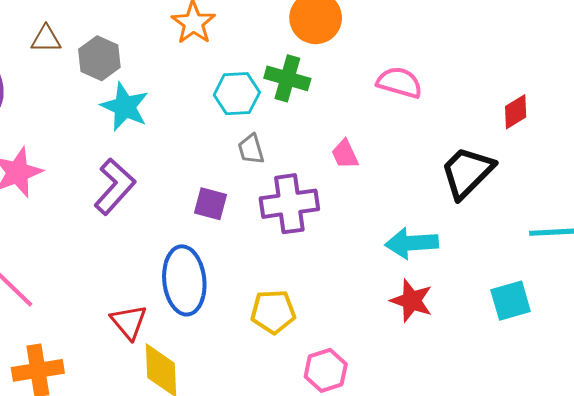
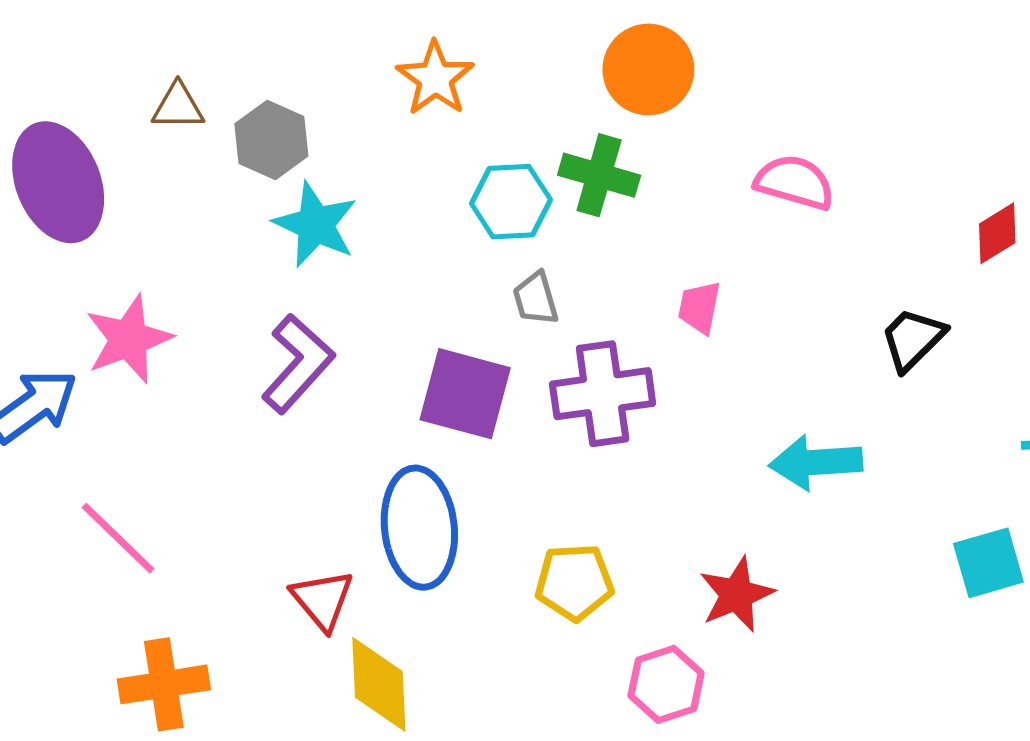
pink trapezoid: (345, 154) -> (699, 307), turned 36
black trapezoid: (467, 172) -> (913, 339), size x0.7
purple square: (211, 204) -> (465, 394), size x1.6
red star: (412, 301) -> (736, 595), moved, turned 30

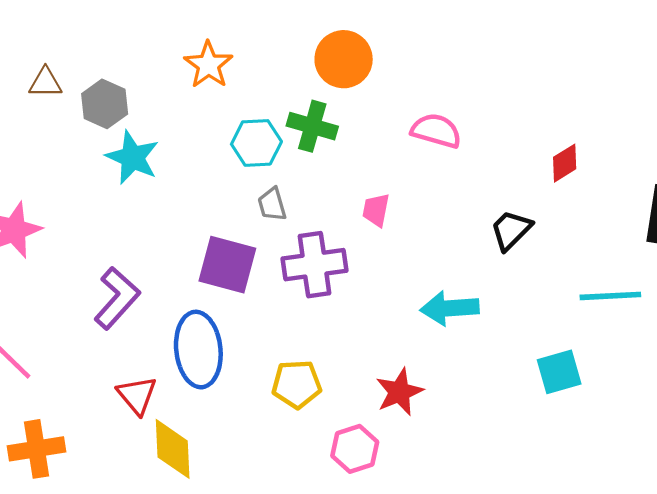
purple L-shape: (298, 364) -> (117, 298), moved

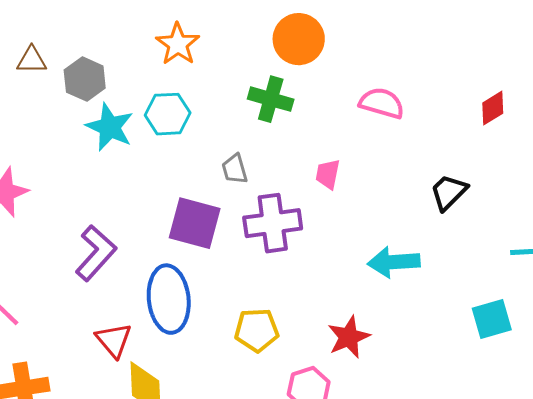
cyan hexagon: (256, 143) -> (168, 114), moved
red diamond: (565, 163) -> (493, 108), moved

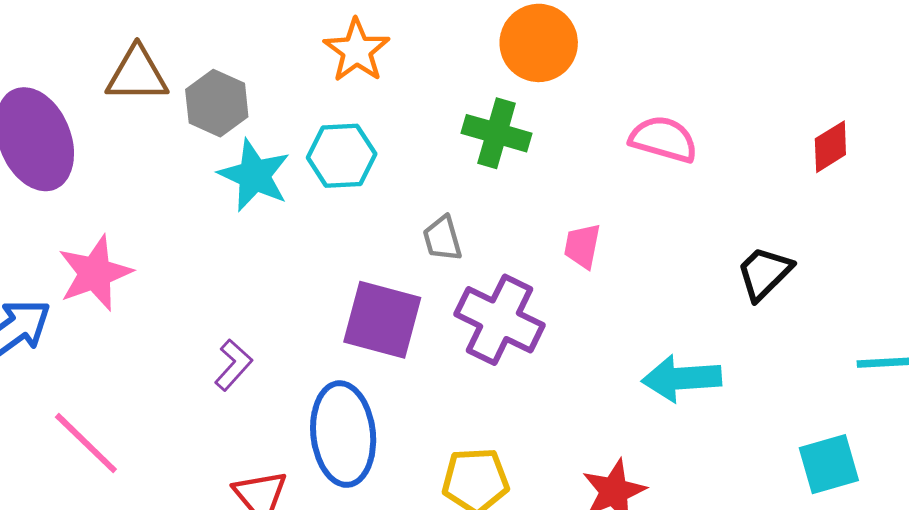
brown triangle: (32, 60) -> (137, 75), size x1.4
purple cross: (273, 223) -> (500, 320), turned 34
purple L-shape: (96, 253) -> (233, 365), size x0.6

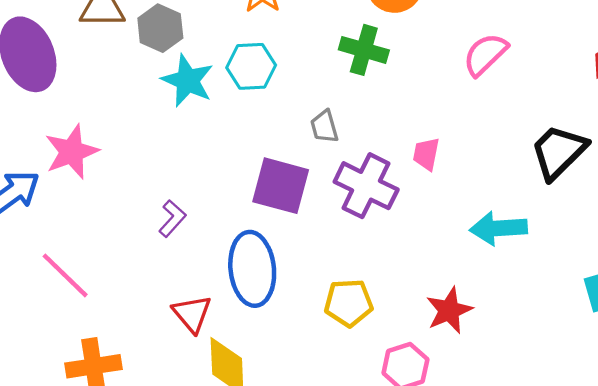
pink semicircle: (664, 139) -> (485, 54), turned -60
pink trapezoid: (582, 246) -> (426, 154), moved
black trapezoid: (764, 273) -> (559, 152), size x1.4

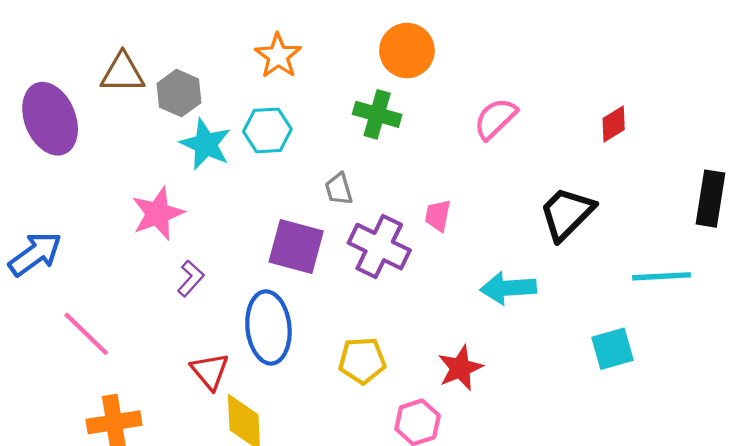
pink star: (72, 152) -> (158, 213), moved

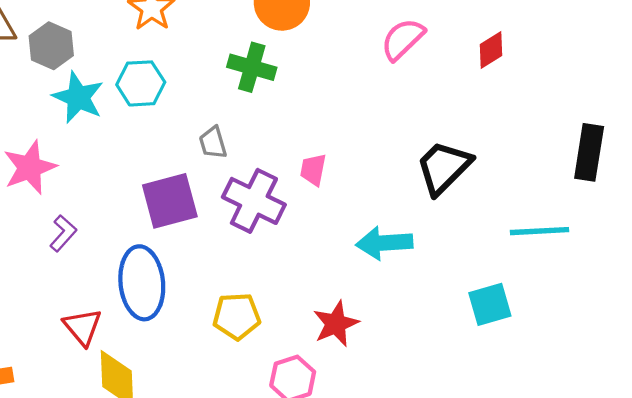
pink semicircle: (495, 119) -> (403, 39), moved
red diamond: (614, 124) -> (491, 50), moved
purple square: (296, 247) -> (170, 201), turned -30

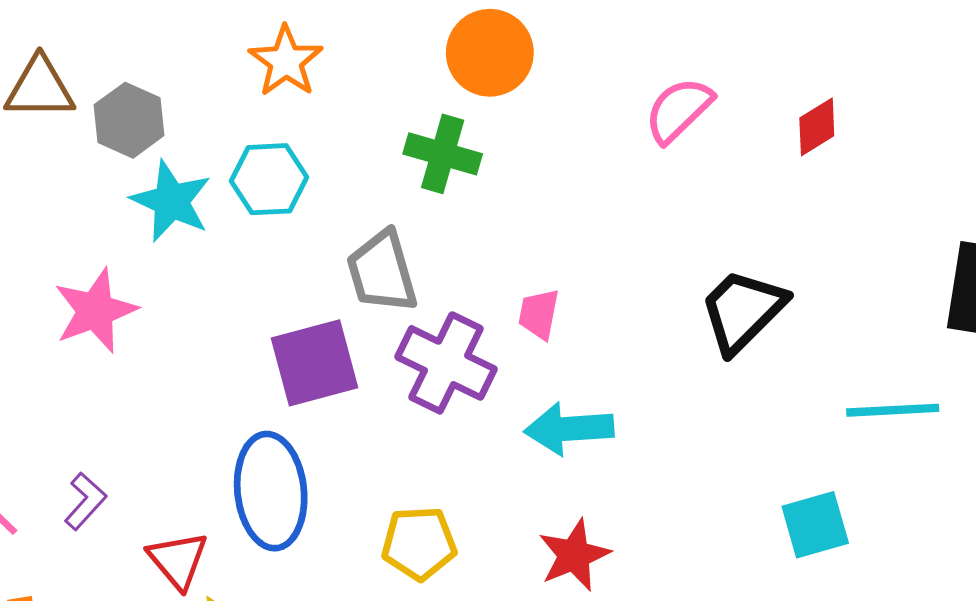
gray trapezoid: (213, 143) -> (382, 272), size x1.6
purple L-shape: (63, 233) -> (85, 501), moved
cyan arrow: (384, 243) -> (569, 429), moved

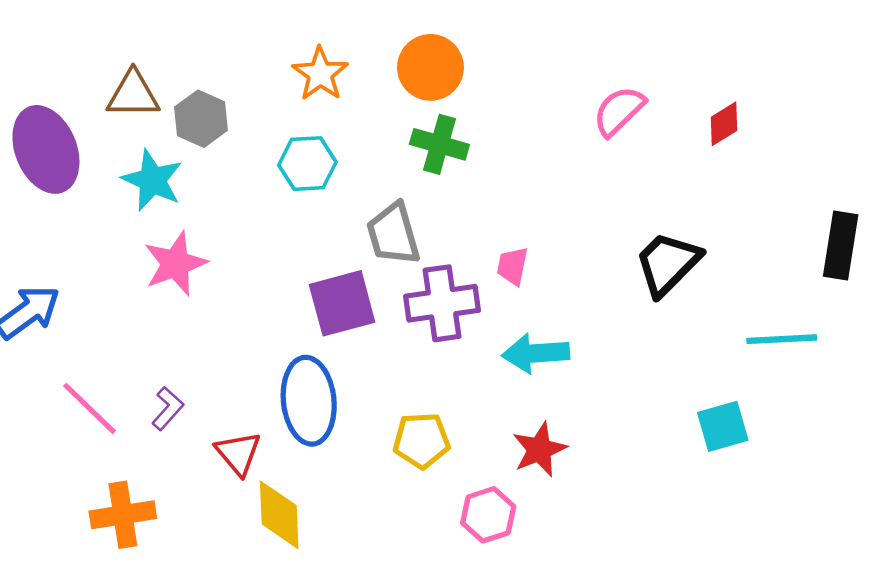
orange circle: (490, 53) -> (430, 67), moved
cyan star: (171, 201) -> (152, 180), moved
purple cross: (446, 363) -> (442, 303), turned -34

